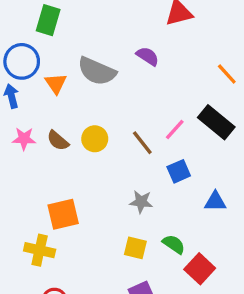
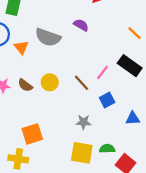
green semicircle: (174, 244) -> (107, 149), turned -32
yellow square: (135, 248) -> (82, 153), size x1.5

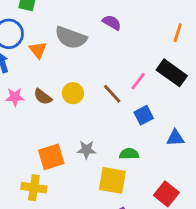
orange line: (134, 33) -> (178, 33), turned 64
gray star: (83, 122) -> (86, 150), moved
green semicircle: (107, 149) -> (129, 154), moved

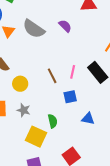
pink line: (138, 81) -> (73, 72), turned -40
yellow circle: (73, 93) -> (20, 84), moved
green semicircle: (129, 154) -> (53, 121), turned 64

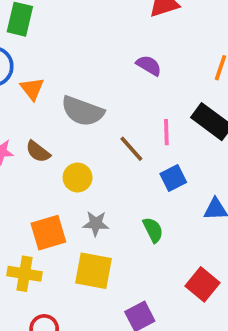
purple semicircle: (65, 26) -> (149, 65), moved
gray semicircle: (34, 29) -> (83, 111), moved
yellow square: (36, 137) -> (94, 271), moved

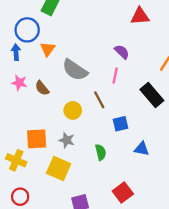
pink line: (166, 132) -> (115, 76), moved
yellow circle: (78, 178) -> (73, 110), moved

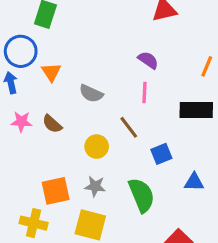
gray semicircle: (75, 70) -> (91, 93), size x0.7
black rectangle: (152, 95) -> (196, 110), turned -40
green semicircle: (101, 152) -> (142, 195), size x1.6

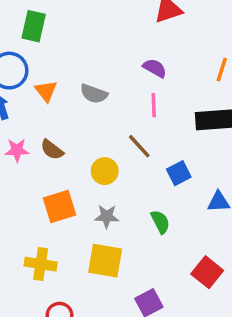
gray semicircle: (91, 93) -> (94, 94), moved
orange square: (56, 191) -> (59, 207), moved
green semicircle: (142, 195) -> (160, 222), size x0.6

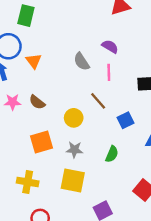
gray semicircle: (94, 94) -> (82, 62), moved, turned 36
green semicircle: (160, 222) -> (112, 154), turned 49

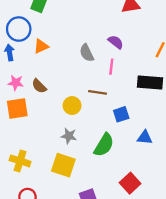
orange triangle: (34, 61) -> (41, 46), turned 35
brown line: (98, 101) -> (98, 92), turned -48
orange square: (42, 142) -> (17, 108), moved
green semicircle: (112, 154) -> (104, 145), size x1.5

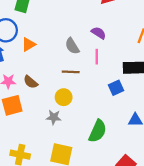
brown line: (98, 92) -> (71, 72), moved
blue square: (121, 114) -> (116, 88), moved
gray star: (69, 136) -> (54, 117), moved

